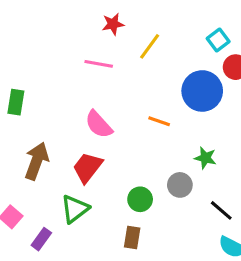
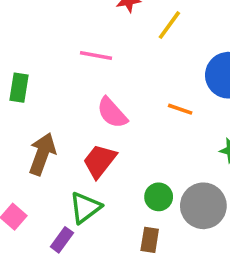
pink line: (99, 64) -> (96, 55), moved
gray circle: (180, 185) -> (203, 206), moved, size x1.6
purple rectangle: (41, 239) -> (62, 240), moved

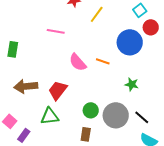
pink semicircle: (112, 113) -> (78, 62), moved
brown arrow: (42, 154) -> (26, 86), turned -115
green triangle: (85, 208) -> (50, 116), turned 30
purple rectangle: (62, 240) -> (24, 135), moved

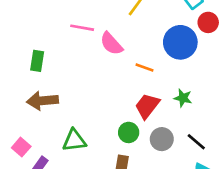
green rectangle: (13, 49) -> (37, 61), moved
pink semicircle: (78, 62) -> (111, 44), moved
red trapezoid: (58, 90) -> (147, 106), moved
gray circle: (116, 115) -> (162, 139), size x0.7

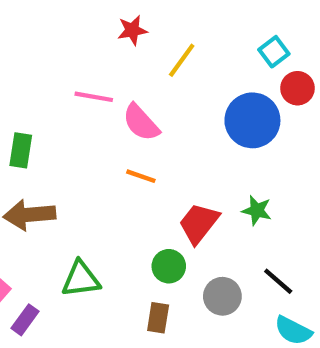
orange line: (145, 68) -> (141, 176), moved
gray circle: (162, 139) -> (222, 296), moved

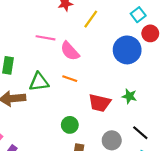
red trapezoid: (199, 223) -> (100, 103), turned -115
green circle: (169, 266) -> (70, 125), moved
green triangle: (81, 279) -> (39, 82), moved

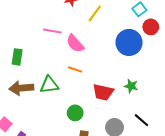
green triangle: (39, 82) -> (49, 85), moved

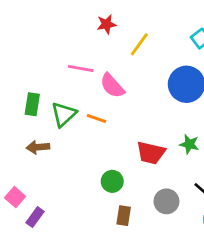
orange line: (75, 69) -> (97, 119), moved
green triangle: (49, 85) -> (64, 114), moved, turned -36
brown arrow: (21, 88) -> (38, 147), size x0.7

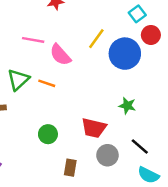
yellow line: (139, 44) -> (96, 39), moved
red trapezoid: (151, 153) -> (94, 128), moved
green circle: (112, 181) -> (48, 134), moved

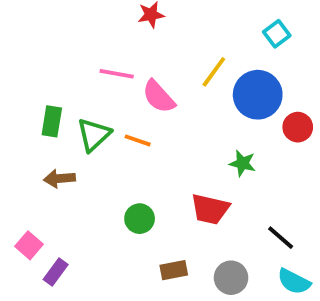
red circle: (151, 35) -> (298, 127), moved
green star: (127, 106) -> (242, 163), moved
gray circle: (107, 155) -> (231, 278), moved
brown rectangle: (70, 168) -> (174, 270), turned 70

